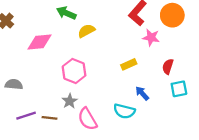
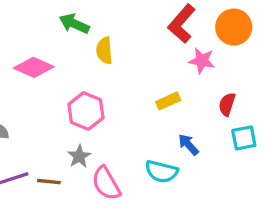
yellow semicircle: (86, 31) -> (104, 51), turned -66
pink diamond: (39, 42) -> (34, 67), turned 30

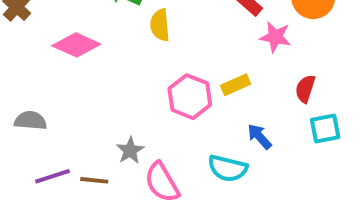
pink hexagon: (86, 111) -> (190, 97), moved

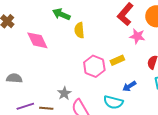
pink diamond: (76, 45) -> (37, 40), turned 40
blue arrow: (259, 137) -> (129, 86), turned -80

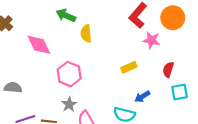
pink hexagon: (94, 66) -> (69, 74), moved

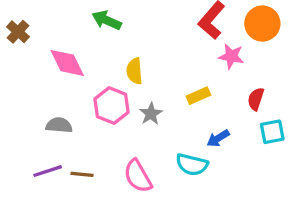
yellow semicircle: (86, 33) -> (134, 71), moved
gray semicircle: (13, 88) -> (59, 125), moved
gray star: (69, 104) -> (151, 114), moved

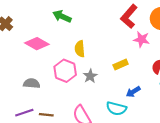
pink diamond: (67, 63) -> (37, 44), turned -35

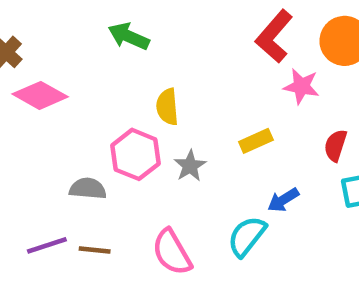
pink diamond: (37, 44) -> (40, 95), moved
gray semicircle: (32, 83) -> (88, 189), moved
cyan semicircle: (116, 108) -> (247, 236), turned 114

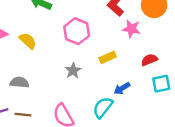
yellow semicircle: (167, 107) -> (28, 41), moved, turned 138
red semicircle: (335, 145) -> (149, 60), turned 49
pink hexagon: (136, 154) -> (77, 31), moved

